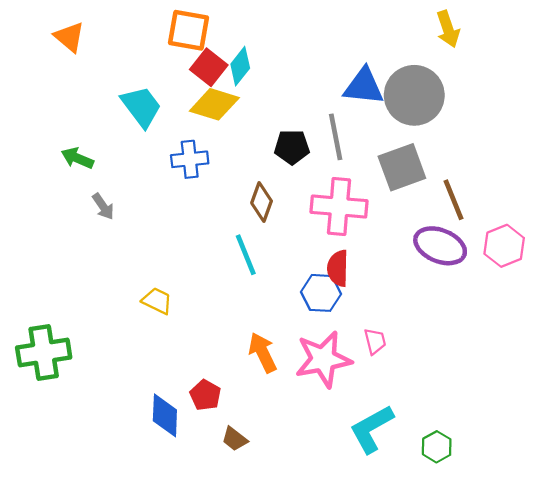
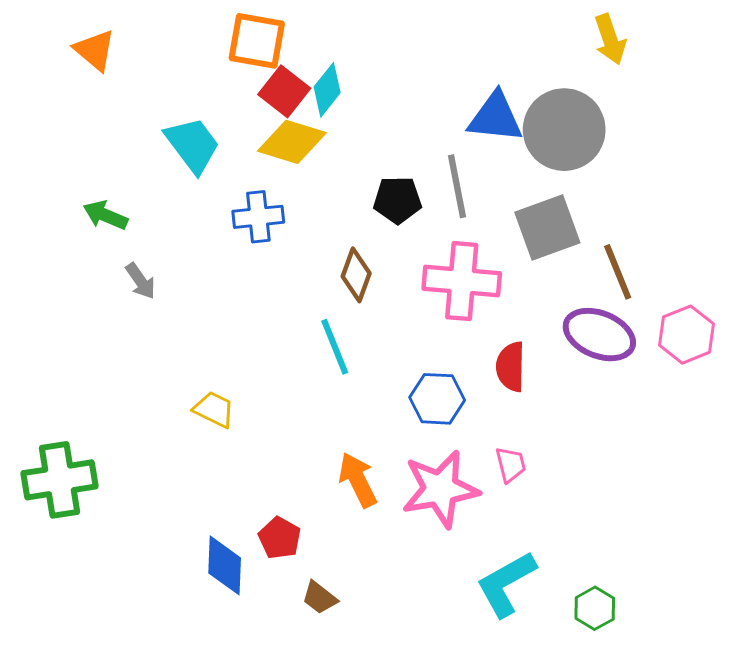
red semicircle: (338, 268) -> (511, 367), moved

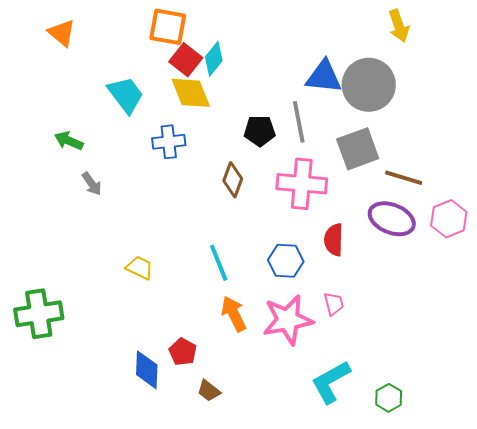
yellow diamond: (292, 142) -> (191, 93), turned 51
brown line: (618, 272) -> (404, 178), turned -51
cyan line: (335, 347) -> (219, 263), moved

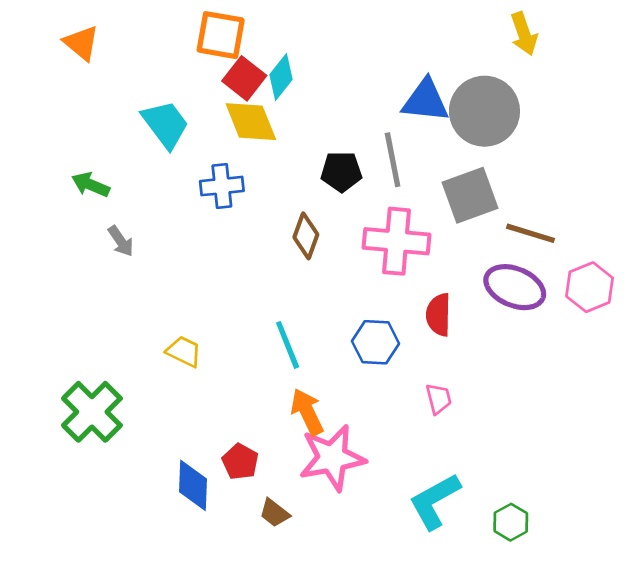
green cross: (39, 314) -> (92, 412), moved, turned -36
pink star: (288, 320) -> (332, 458), moved

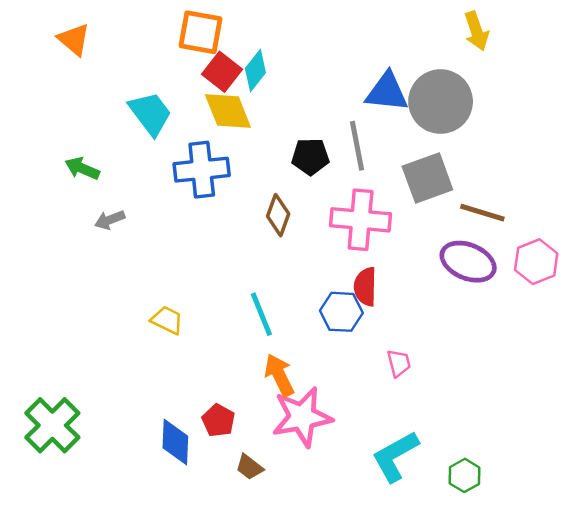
blue cross: (222, 186) -> (202, 170), size x1.4
gray arrow: (121, 241) -> (110, 220), turned 104
red semicircle: (439, 315) -> (365, 287), moved
green cross: (92, 412) -> (52, 425), moved

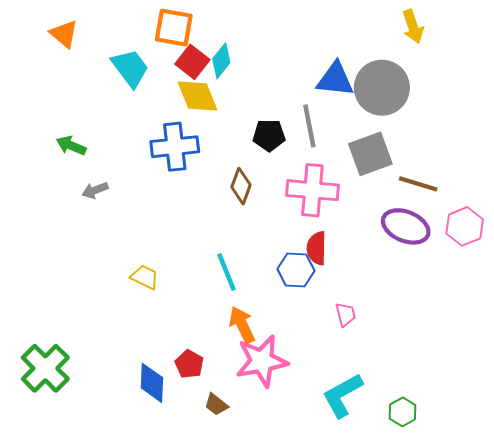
cyan trapezoid: (150, 113) -> (130, 68), moved

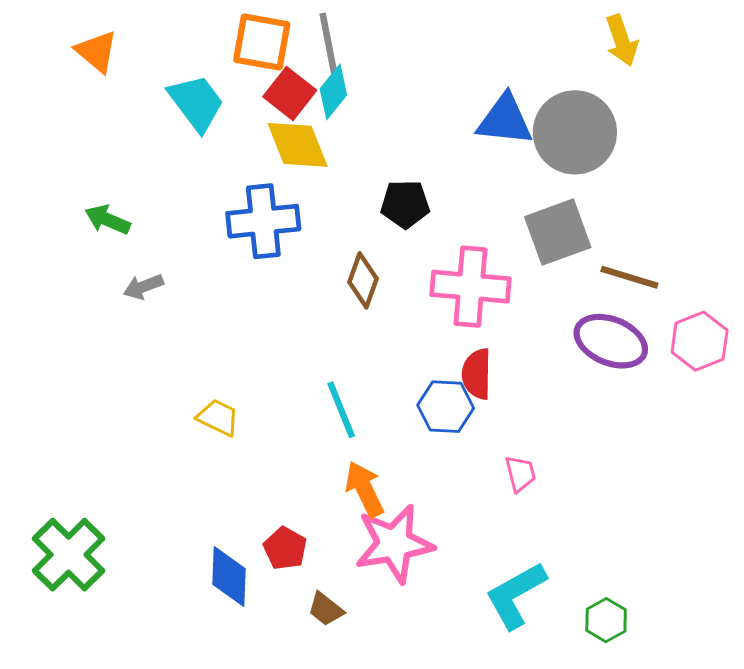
gray line: (309, 126) -> (329, 45), moved

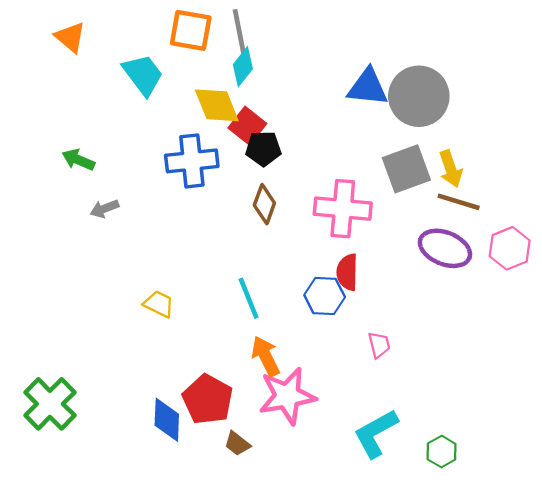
yellow arrow: (622, 40) -> (451, 169), moved
red square: (290, 93) -> (247, 126), moved
black pentagon: (405, 204) -> (263, 148), moved
red pentagon: (285, 548) -> (208, 399), size x1.6

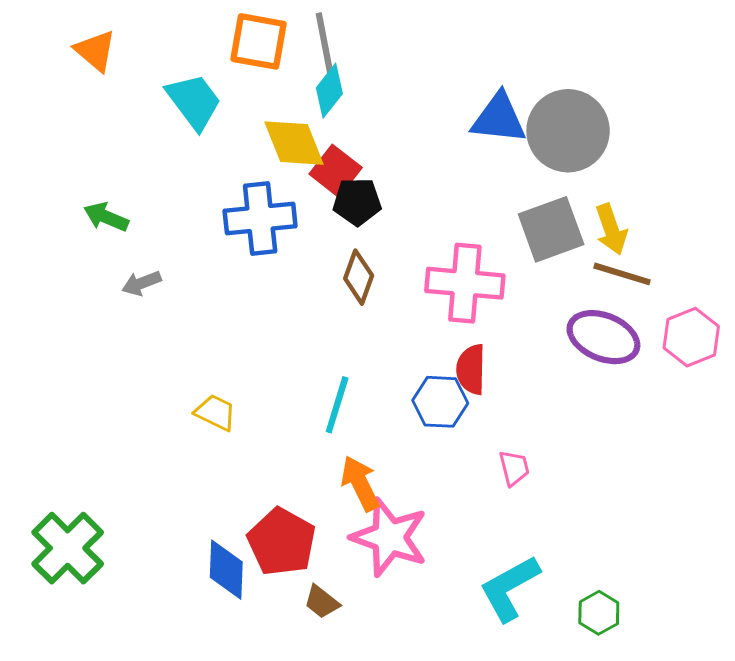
cyan line: (249, 298) -> (337, 405), turned 39
pink star: (287, 396) -> (389, 537), turned 30

